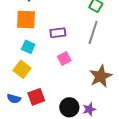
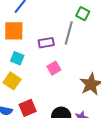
gray line: (93, 32) -> (69, 33), moved

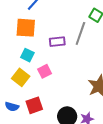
pink square: (54, 68) -> (45, 71), moved

